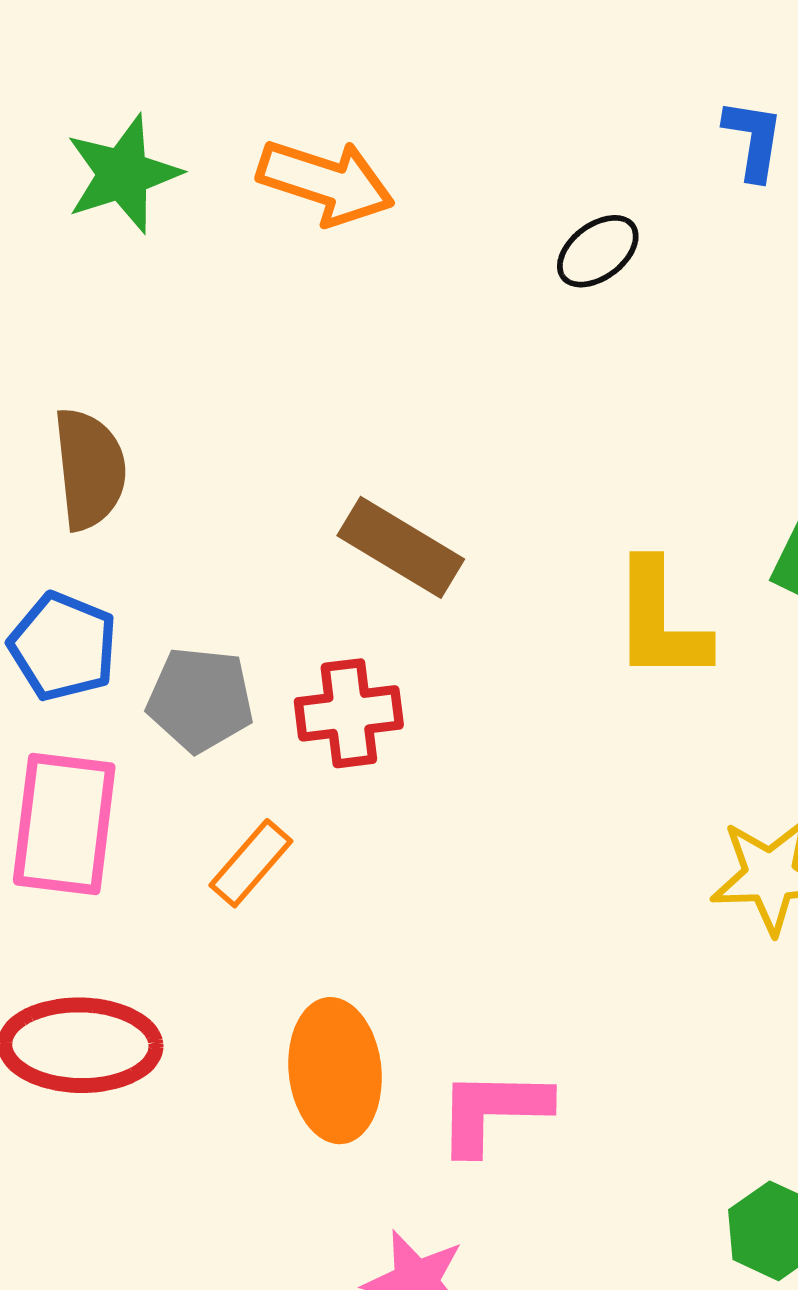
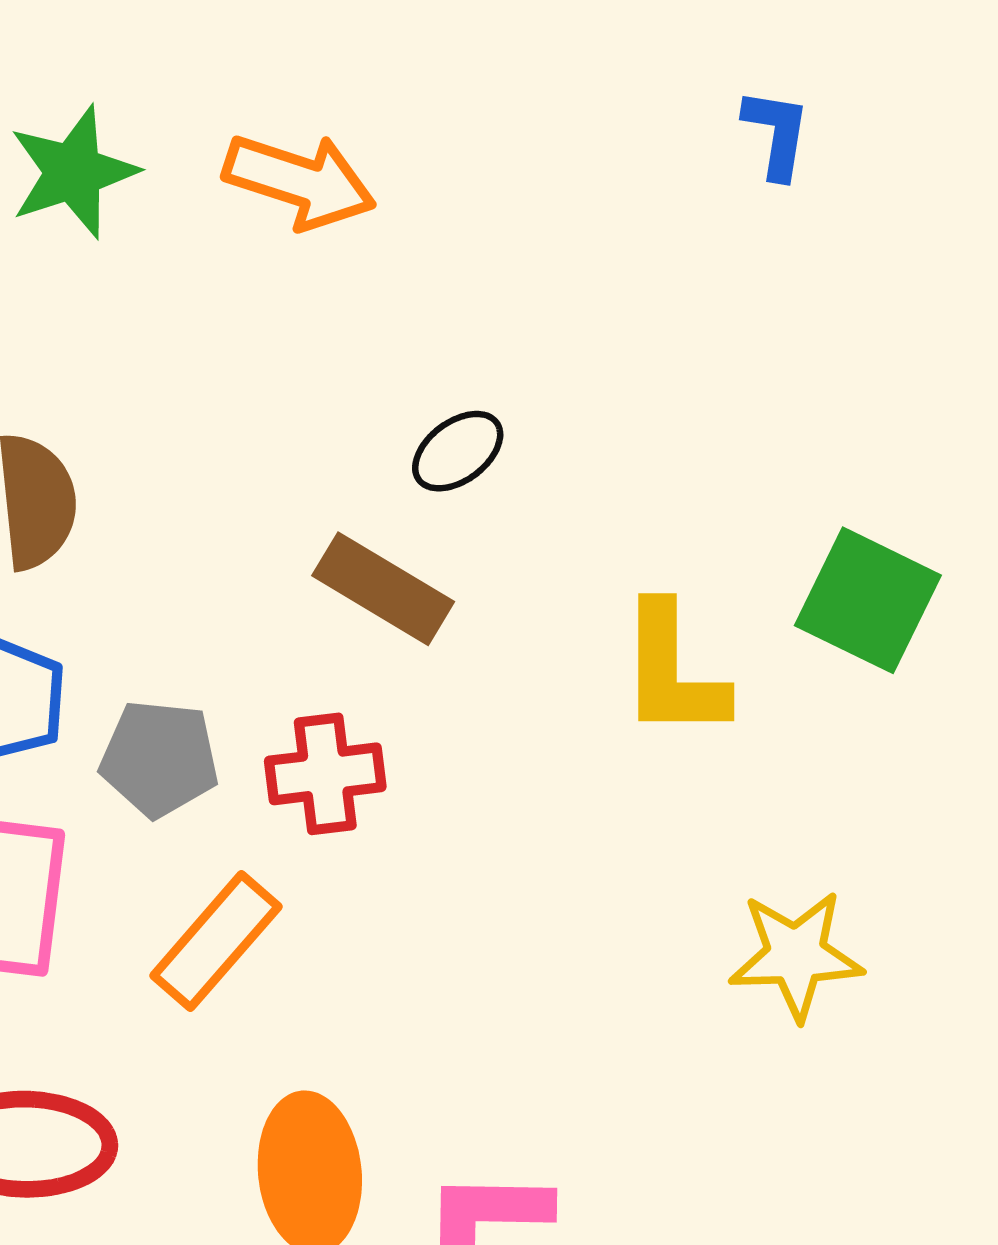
black ellipse: (598, 251) -> (458, 451), moved
orange rectangle: (251, 863) -> (216, 941), size x1.4

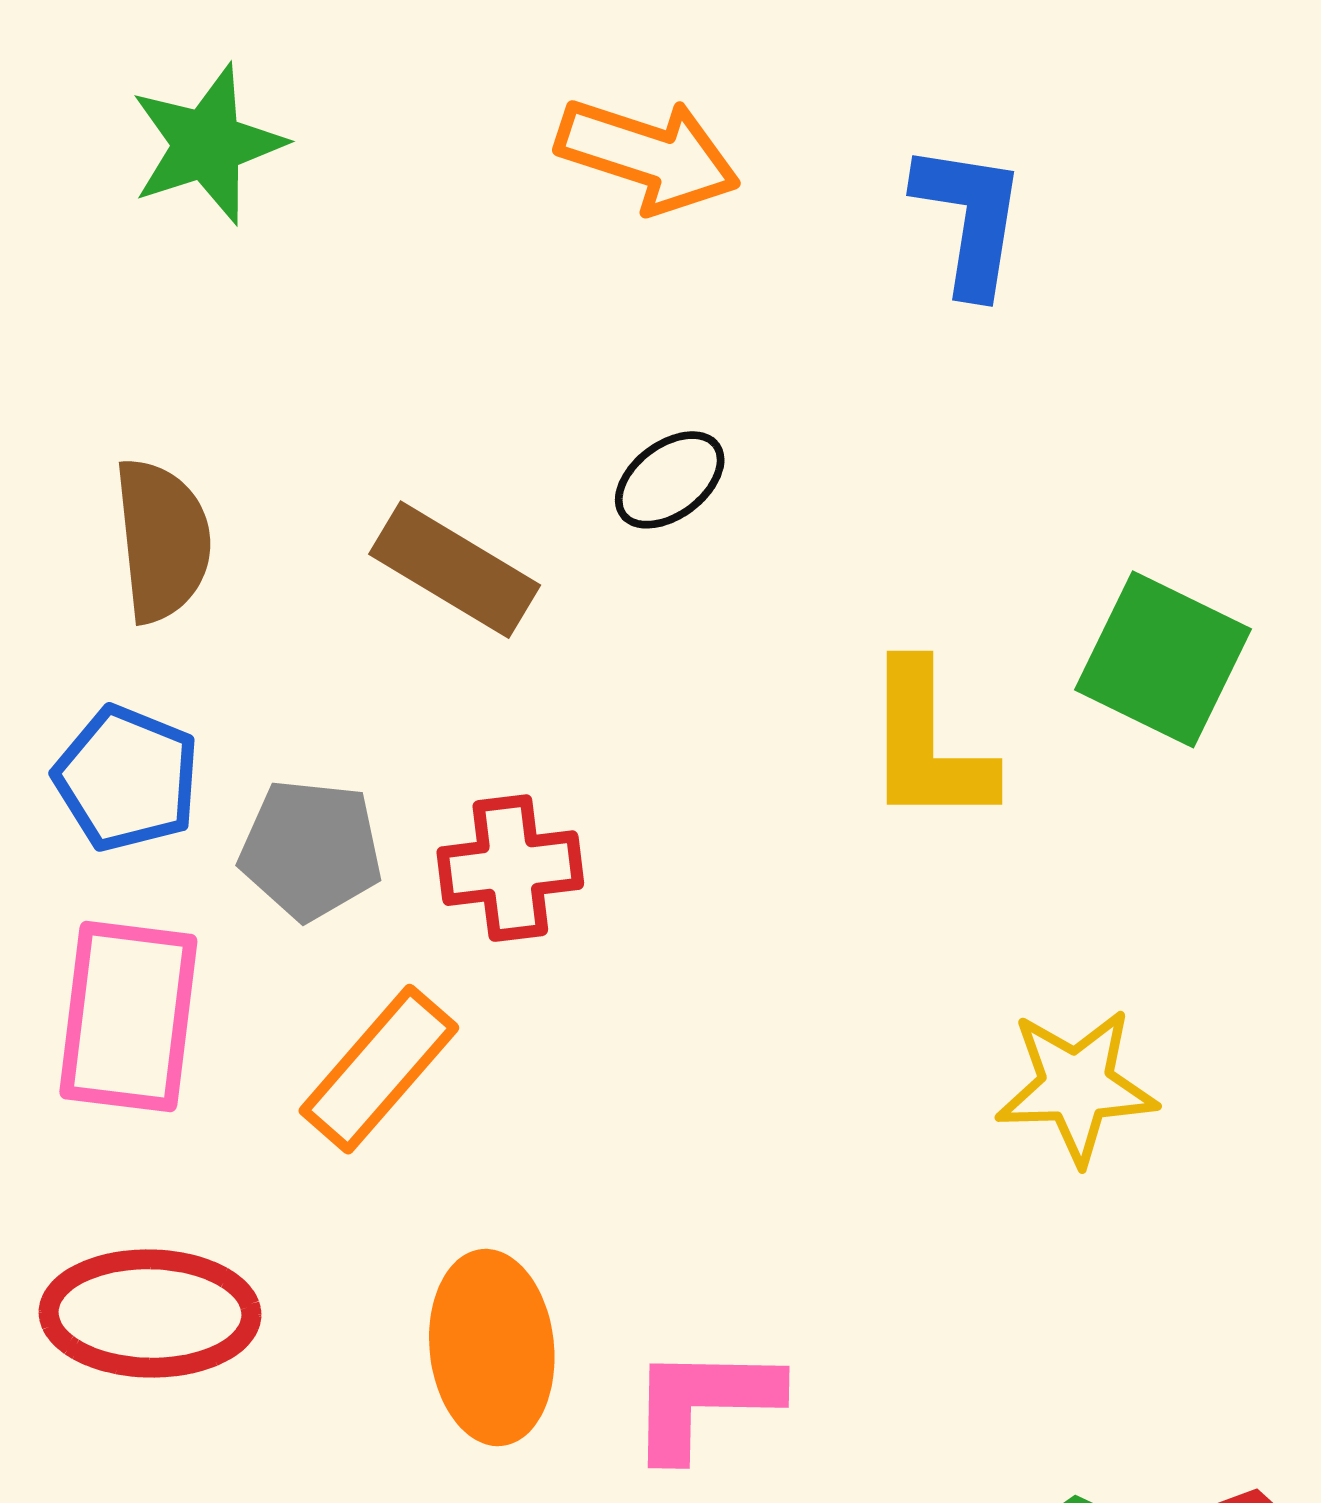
blue L-shape: (777, 134) -> (970, 219), moved, size x1.4
orange arrow: (300, 181) -> (648, 155), moved
brown rectangle: (383, 589) -> (455, 570), moved

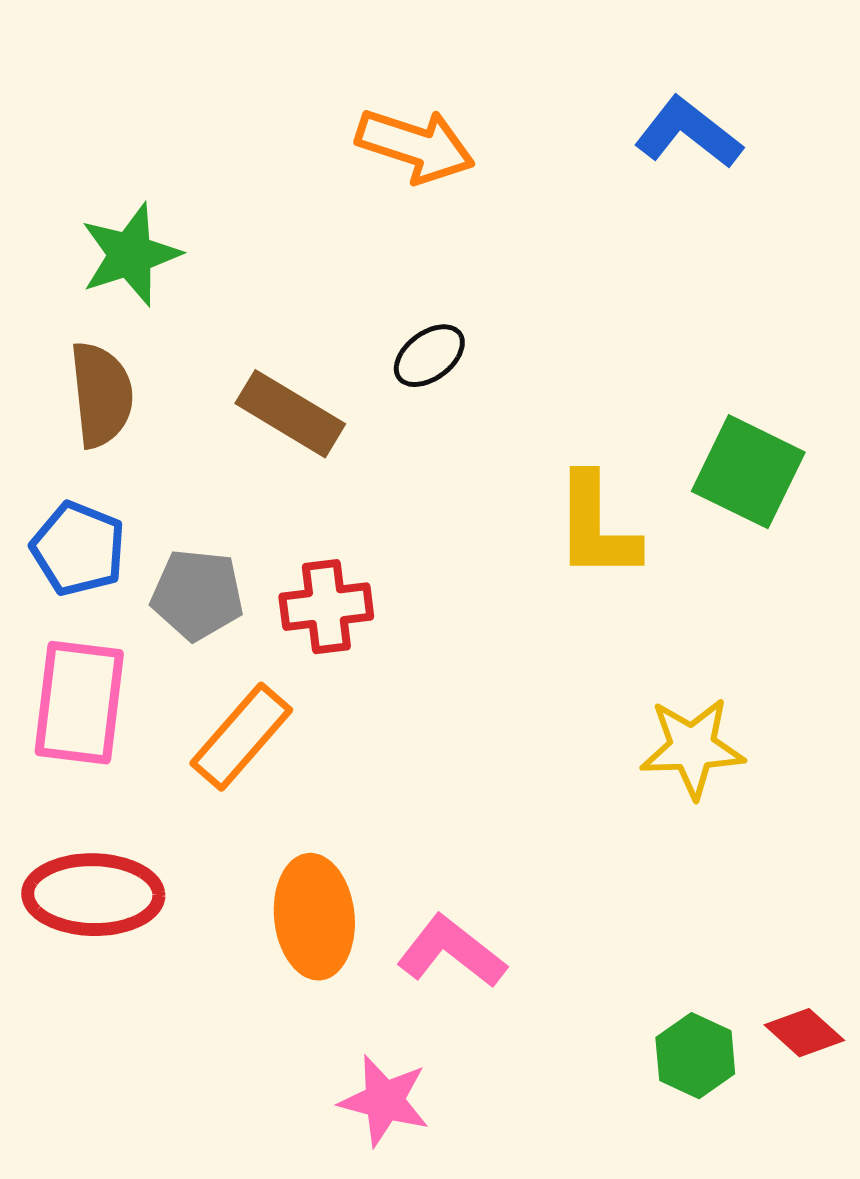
green star: (207, 144) -> (130, 255), moved
blue L-shape: (970, 219) -> (688, 133), moved, turned -61
pink L-shape: (704, 1402) -> (451, 952), turned 37

